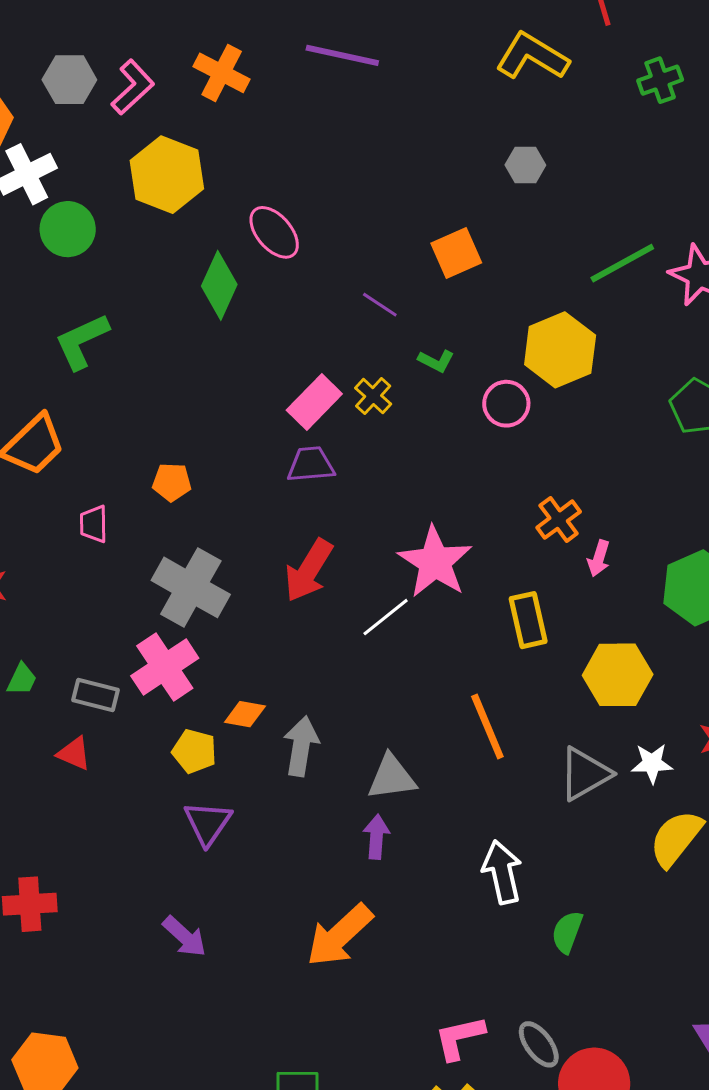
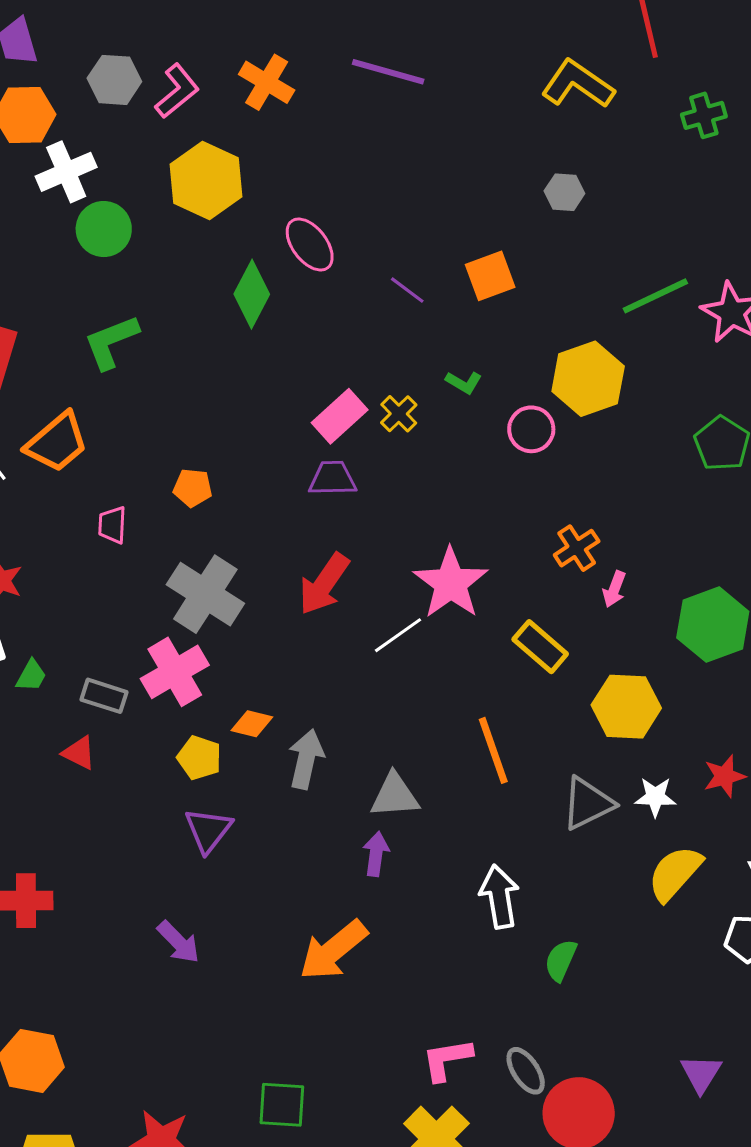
purple line: (380, 305) -> (407, 290), moved
yellow rectangle: (528, 620) -> (540, 647), turned -40

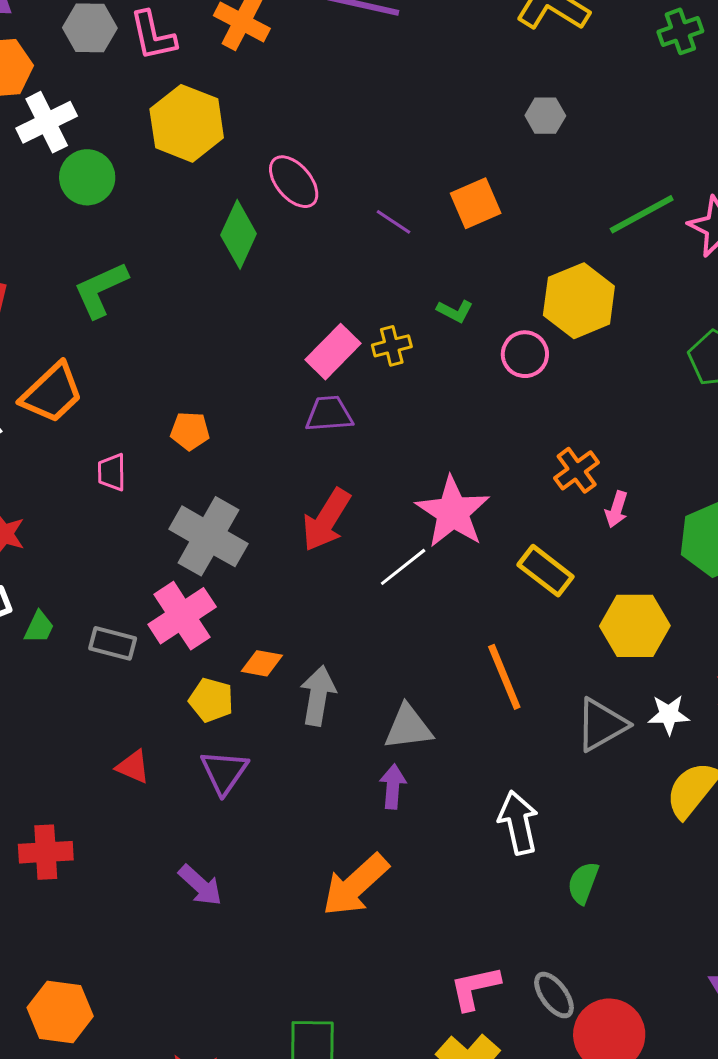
pink L-shape: (177, 91) -> (153, 36), turned 120
yellow cross: (399, 414) -> (392, 346), turned 33
red triangle: (79, 753) -> (133, 767), moved

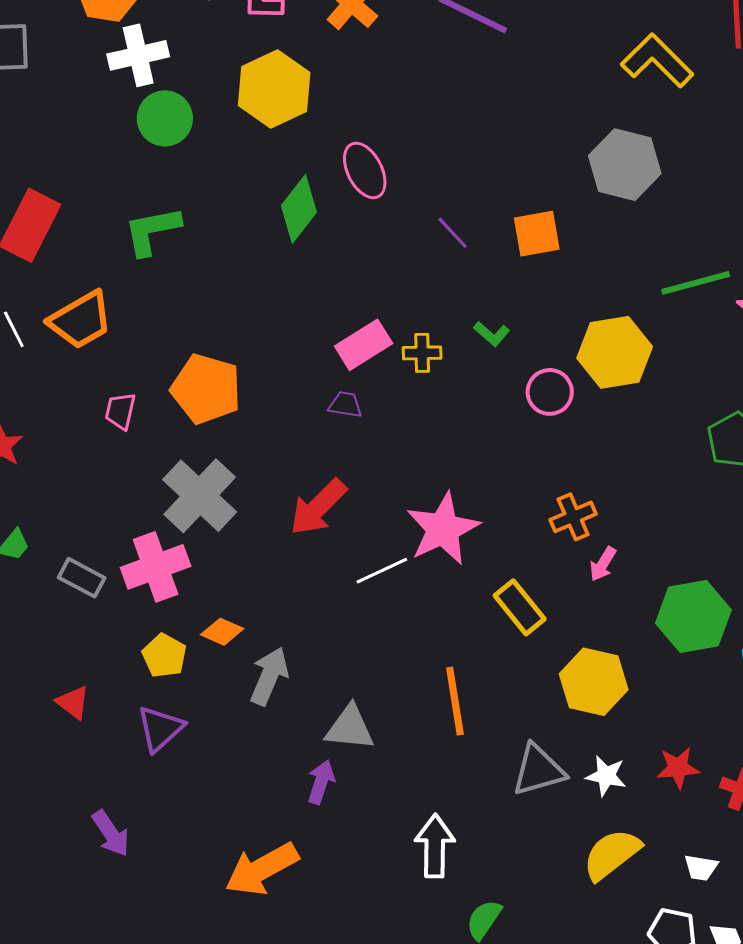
gray hexagon: (545, 116) -> (625, 165), size x1.8
purple trapezoid: (329, 414) -> (345, 405), size x0.7
orange pentagon: (190, 431) -> (206, 389), size x1.8

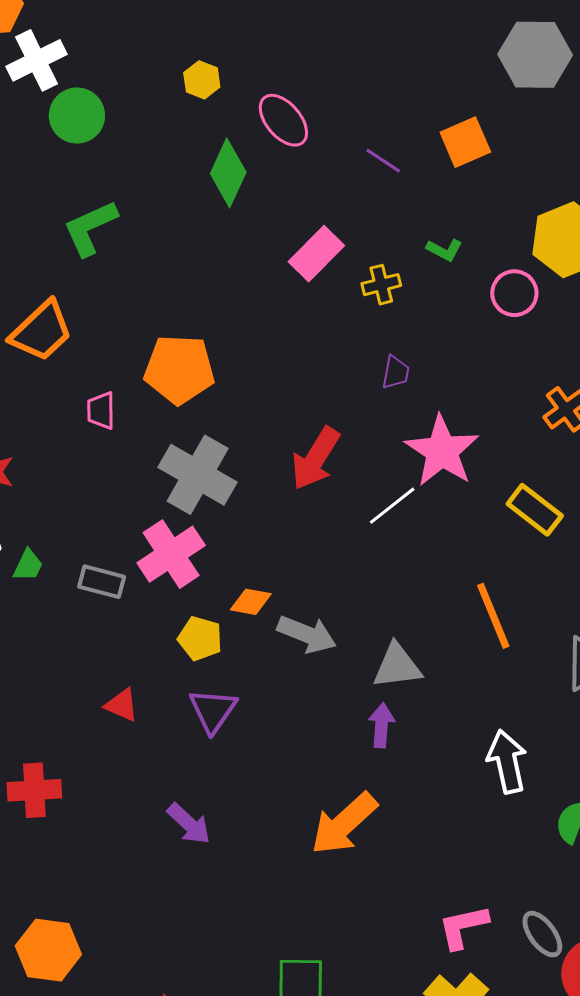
yellow hexagon: (274, 89) -> (202, 80), moved, size x0.5
pink rectangle: (364, 345) -> (316, 254), moved
purple trapezoid: (345, 405) -> (396, 372), moved, turned 105
gray arrow: (269, 676) -> (307, 634), turned 102

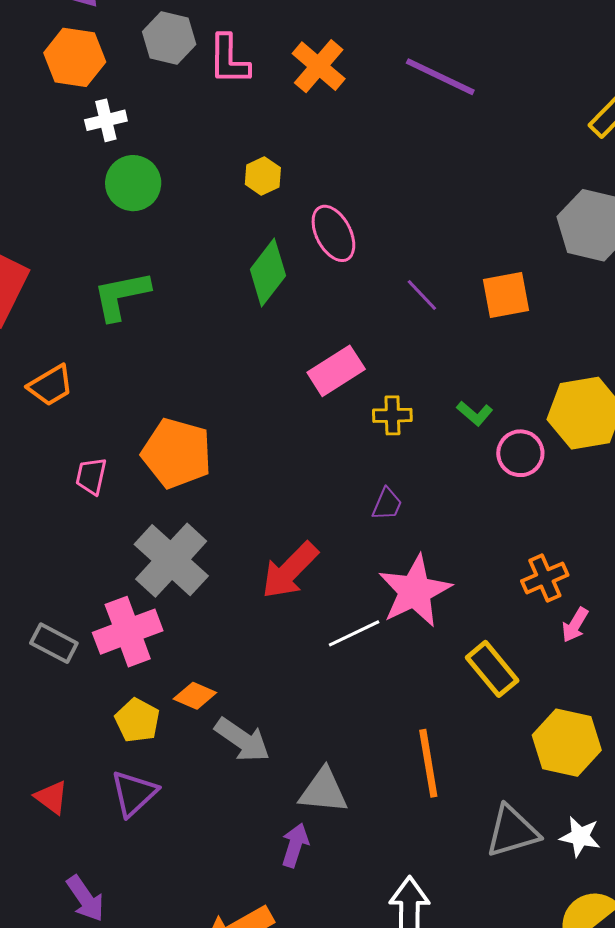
white cross: (36, 60) -> (106, 120), size x0.7
green L-shape: (444, 250) -> (475, 413), moved
orange trapezoid: (41, 331) -> (51, 385), size x0.7
red triangle: (122, 705) -> (51, 797), moved

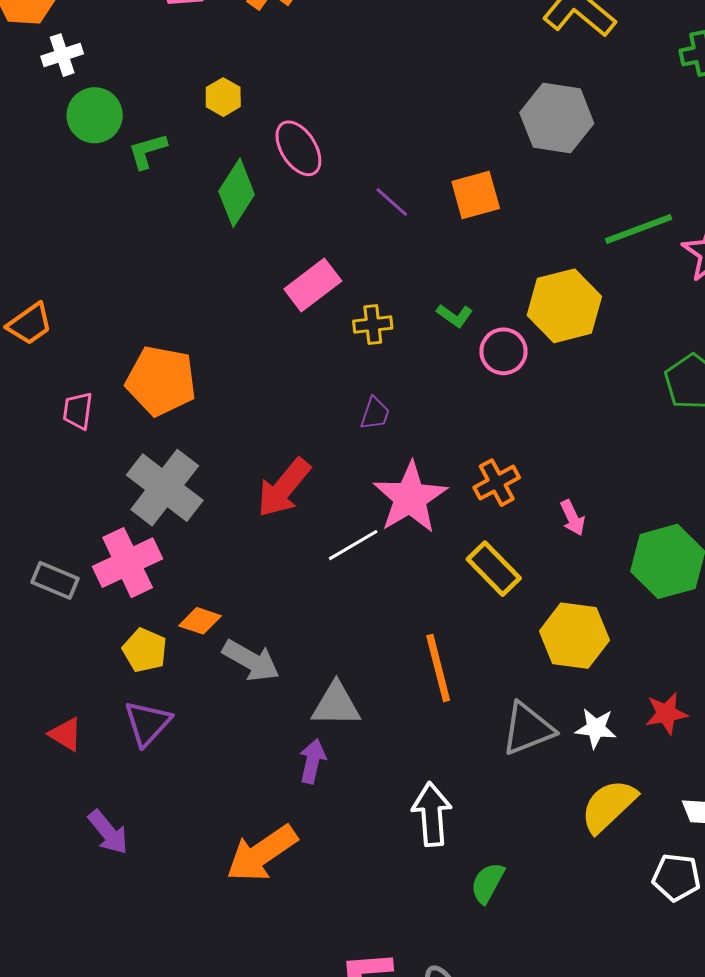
green L-shape: (121, 296) -> (147, 151), moved, size x0.7
orange cross: (545, 578) -> (497, 483), moved
pink arrow: (575, 625) -> (573, 518), turned -51

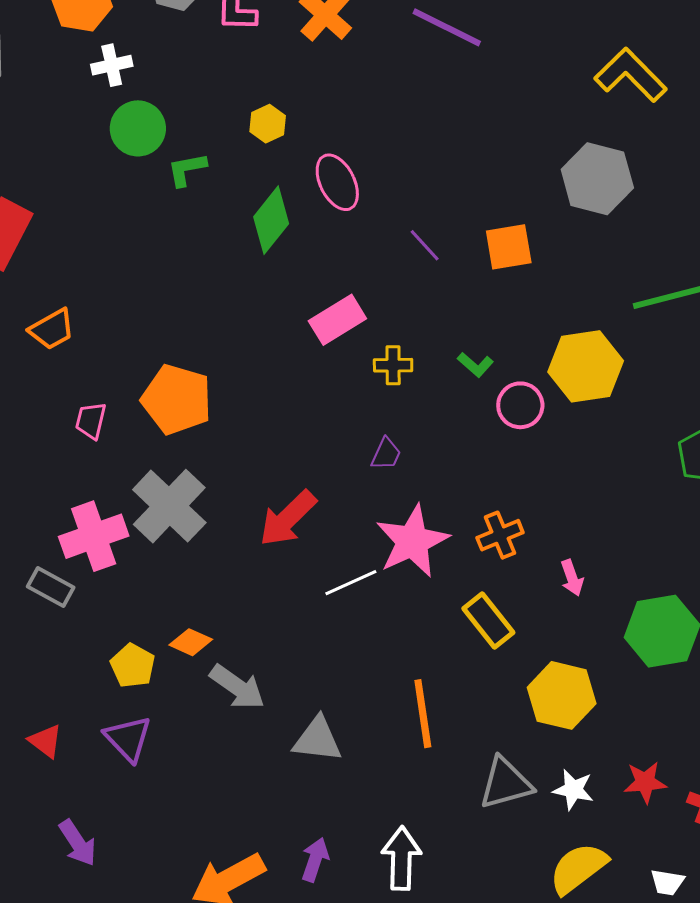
pink cross: (128, 563) -> (94, 536), moved
purple triangle: (147, 723) -> (128, 739), turned -32
purple arrow: (312, 761) -> (315, 860), moved

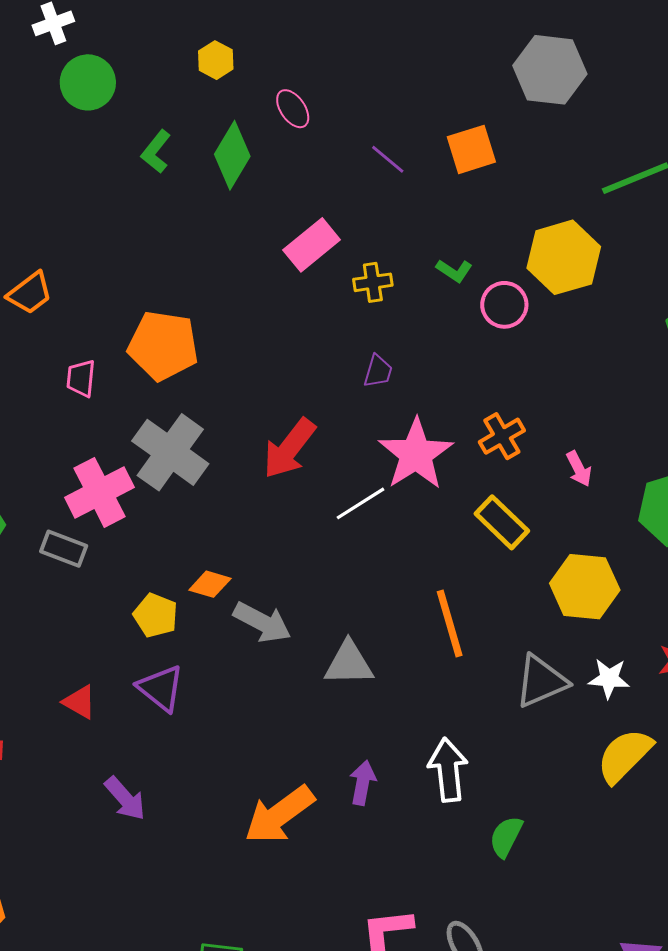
green L-shape: (187, 169) -> (156, 152), moved, turned -33
pink ellipse: (337, 182) -> (293, 109), size x0.7

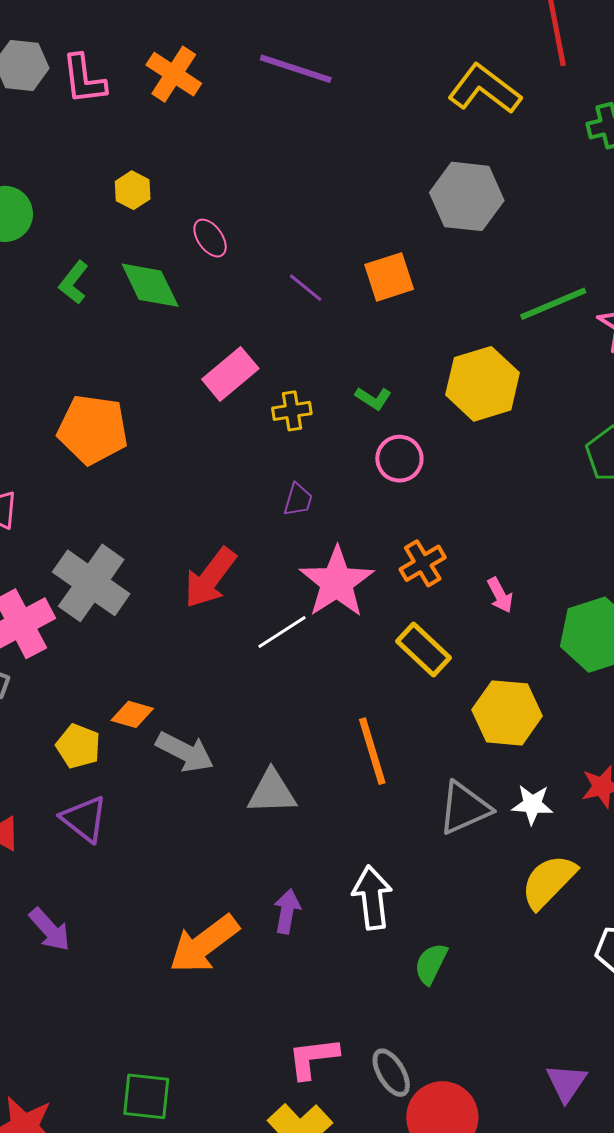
green diamond: (232, 155) -> (150, 285), turned -56
pink circle: (504, 305) -> (399, 459), moved
orange pentagon: (163, 346) -> (93, 429), moved

